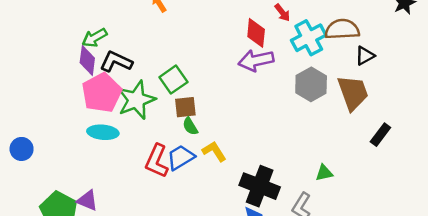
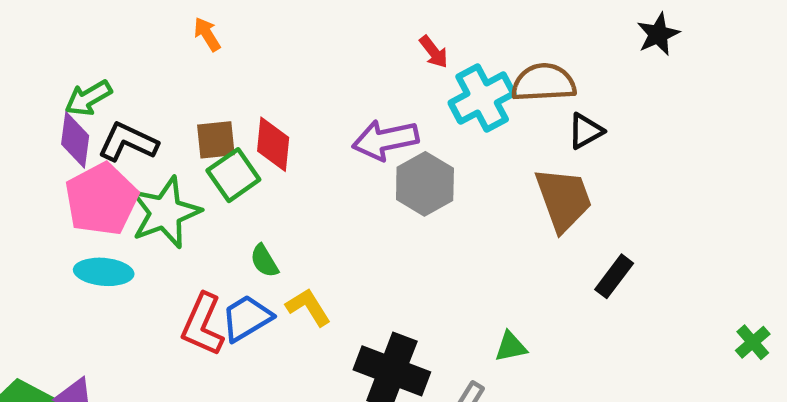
red diamond: (256, 33) -> (273, 144), moved
gray hexagon: (311, 84) -> (425, 184), moved
brown square: (185, 107) -> (216, 140), moved

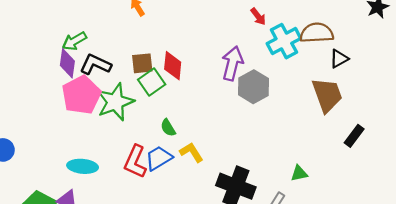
purple arrow: (385, 140) -> (232, 63), turned 116
cyan ellipse: (104, 272) -> (83, 166), moved

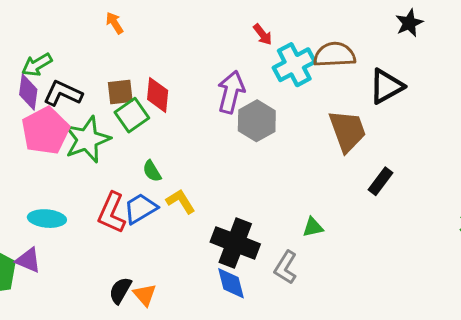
black triangle: (339, 59) -> (386, 86), moved, size x1.5

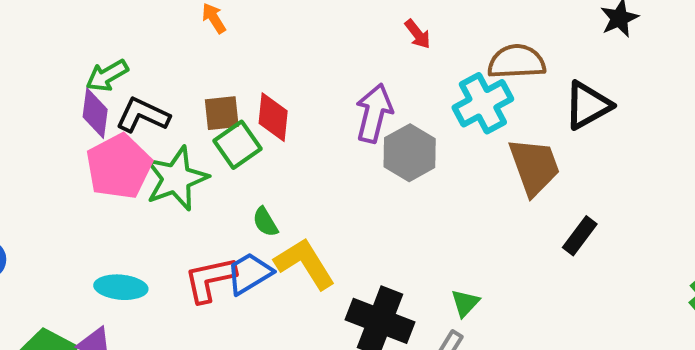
cyan cross: (294, 65) -> (483, 103), moved
yellow L-shape: (181, 201) -> (305, 263), size x1.5
red L-shape: (112, 213) -> (210, 279), turned 54
green triangle: (313, 227) -> (465, 303), moved, turned -35

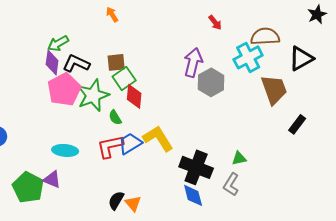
red diamond: (273, 117) -> (134, 96), moved
green semicircle: (265, 222) -> (115, 117), moved
green triangle: (465, 303) -> (239, 158), turned 35

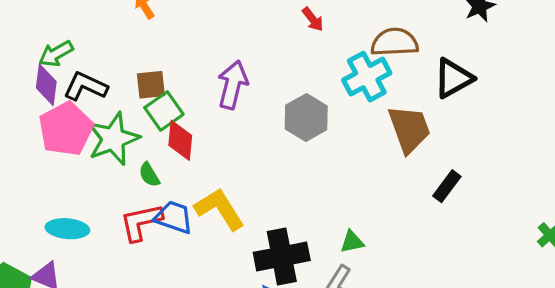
purple arrow: (193, 62) -> (233, 85), moved
blue trapezoid: (130, 143) -> (174, 217), turned 50
black cross: (196, 167) -> (282, 256), turned -32

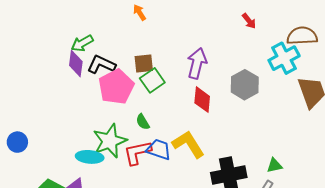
pink pentagon: (66, 129) -> (116, 87), moved
green star: (113, 139) -> (110, 141), moved
red diamond: (180, 140) -> (202, 100), moved

